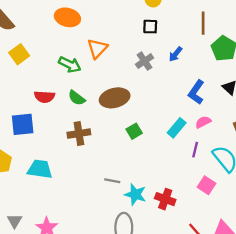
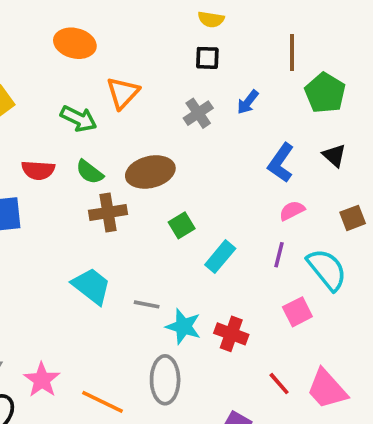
cyan rectangle: (177, 128) -> (220, 257), moved
brown cross: (79, 134) -> (108, 212), moved
cyan trapezoid: (40, 169) -> (91, 286), moved, turned 30
pink square: (207, 185) -> (297, 312), turned 30

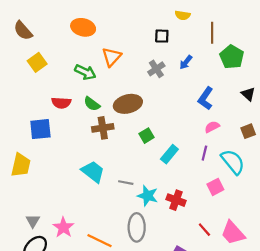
yellow semicircle: (211, 19) -> (183, 15), moved
black triangle: (334, 155) -> (248, 94), moved

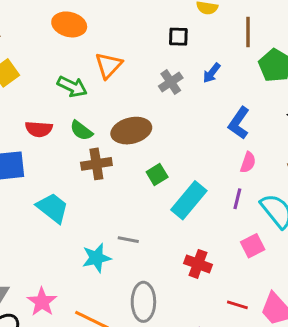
pink semicircle: (212, 127) -> (248, 162), turned 136
cyan rectangle: (169, 154) -> (189, 200), size x1.4
cyan trapezoid: (93, 172) -> (52, 208), moved
cyan star: (148, 196) -> (96, 258), moved, turned -30
red line: (204, 230) -> (237, 305), turned -32

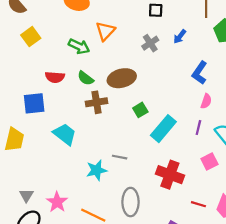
red cross: (198, 264) -> (170, 175), size x1.4

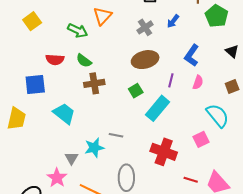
brown ellipse: (122, 78) -> (145, 60), moved
purple line: (198, 127) -> (171, 80), moved
gray triangle: (26, 195) -> (71, 158), moved

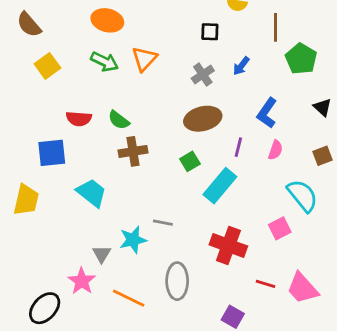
green arrow: (78, 31) -> (104, 62), moved

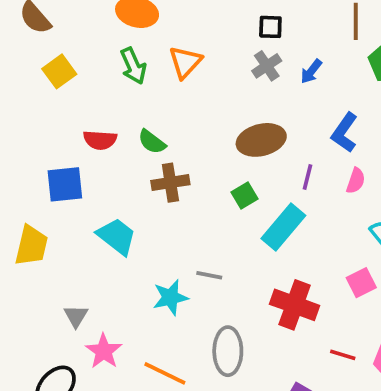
green arrow: (104, 62) -> (133, 66), turned 40
gray cross: (203, 74) -> (267, 66), moved
gray triangle: (102, 254) -> (76, 316), moved

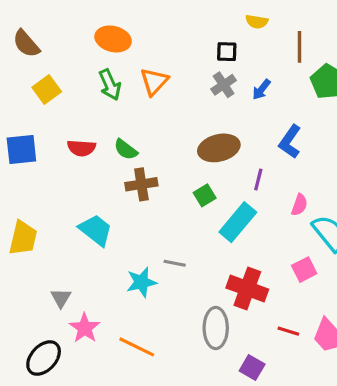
pink semicircle: (356, 181) -> (299, 205), moved
blue square: (65, 184) -> (21, 150), moved
gray ellipse: (228, 351) -> (216, 328), moved

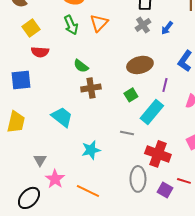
red semicircle: (81, 148) -> (40, 52), moved
blue square: (21, 150) -> (21, 80), moved
gray line: (175, 263) -> (127, 133), moved
purple square: (252, 367) -> (165, 190), moved

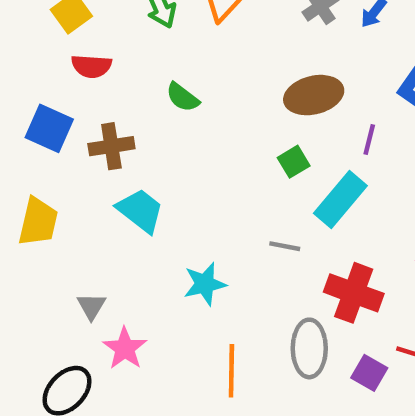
blue square: (21, 80) -> (49, 128), turned 30
brown cross: (91, 88) -> (111, 146), moved
orange line: (88, 191) -> (231, 371), moved, turned 65

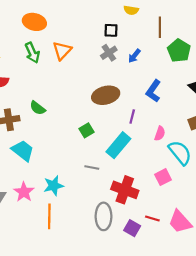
green semicircle: (183, 97) -> (38, 108), moved
green square: (294, 162) -> (86, 130), moved
pink star: (125, 348) -> (24, 192), moved
orange line: (231, 371) -> (49, 216), moved

